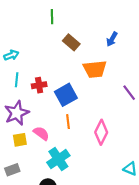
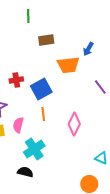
blue arrow: (112, 39) -> (88, 49), moved
brown rectangle: (71, 42) -> (46, 40), turned -49
pink semicircle: (41, 133) -> (18, 125), turned -112

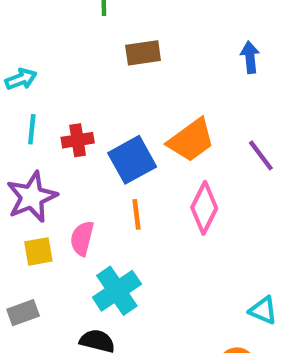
blue arrow: (88, 49) -> (250, 57), moved, turned 144
orange trapezoid: (68, 65) -> (191, 140), moved, turned -30
pink diamond: (74, 124) -> (204, 208), moved

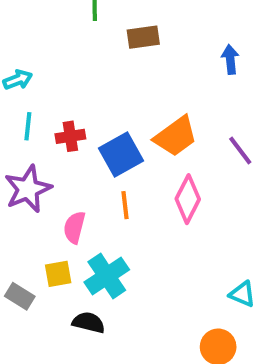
brown rectangle: (143, 53) -> (143, 37), moved
yellow square: (38, 251) -> (58, 274), moved
gray rectangle: (23, 313) -> (20, 296), turned 52

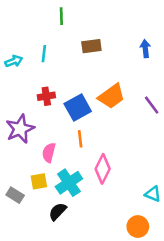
brown rectangle: (143, 37) -> (91, 46), moved
cyan line: (28, 126) -> (44, 54), moved
pink diamond: (188, 199) -> (103, 169), moved
black semicircle: (89, 323) -> (58, 211), turned -60

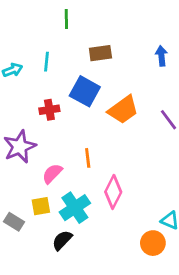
blue square: (78, 108) -> (85, 91), moved, turned -32
pink semicircle: (49, 153) -> (52, 174), turned 30
orange circle: (138, 227) -> (153, 243), moved

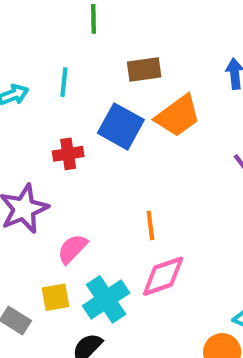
orange trapezoid: (123, 110) -> (178, 116), moved
orange line: (88, 158) -> (150, 226), moved
pink diamond: (113, 192) -> (163, 276), turned 44

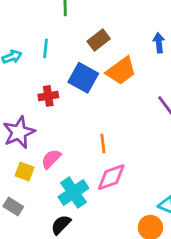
brown rectangle: (144, 69) -> (99, 40), turned -30
yellow square: (55, 297) -> (24, 172), moved, turned 30

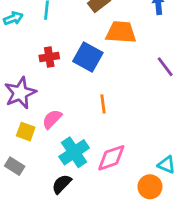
orange trapezoid: (121, 71) -> (121, 32), turned -140
blue square: (83, 78) -> (88, 57), moved
pink diamond: (111, 177) -> (111, 158), moved

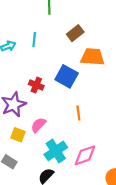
red cross: (49, 57) -> (36, 85), moved, turned 32

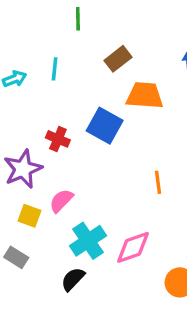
orange line: (78, 113) -> (158, 182), moved

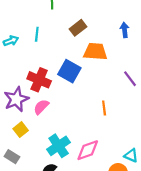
red cross: (58, 139) -> (39, 80), size x1.5
pink semicircle: (61, 201) -> (41, 107), moved
yellow square: (30, 216) -> (21, 130), turned 32

